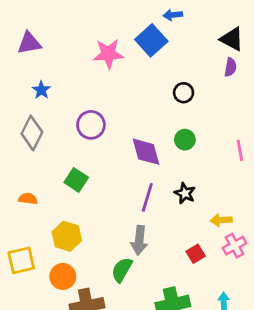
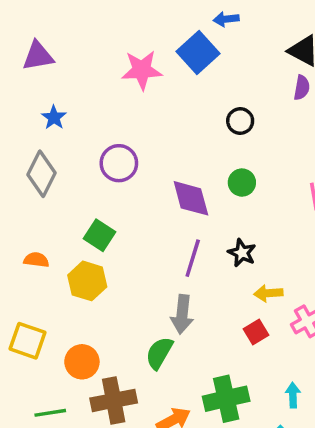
yellow arrow: (221, 220) -> (268, 293), moved
yellow hexagon: (67, 236) -> (87, 281), moved
yellow square: (21, 260) -> (27, 341), turned 32

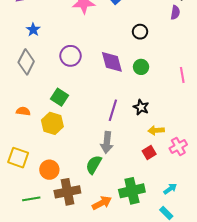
purple diamond: (191, 198) -> (112, 62), moved
cyan arrow: (293, 395) -> (170, 189), turned 56

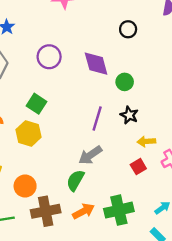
green circle: (141, 67) -> (125, 82), moved
gray arrow: (107, 142) -> (90, 155), turned 50
orange arrow: (102, 203) -> (83, 211), moved

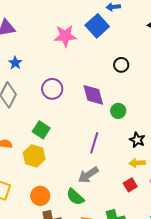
black star: (129, 115) -> (137, 140), moved
green semicircle: (75, 180) -> (75, 197), turned -78
orange circle: (25, 186) -> (40, 196), moved

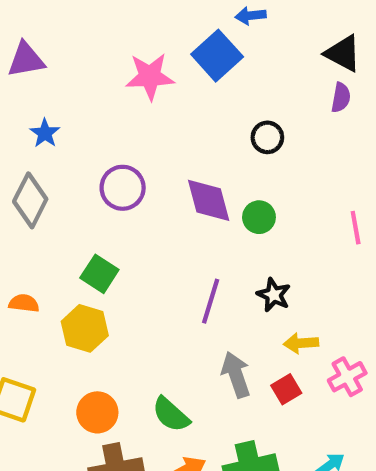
green circle: (118, 111) -> (259, 217), moved
black star: (137, 140) -> (274, 295), moved
gray arrow: (88, 175) -> (236, 375), moved, turned 105

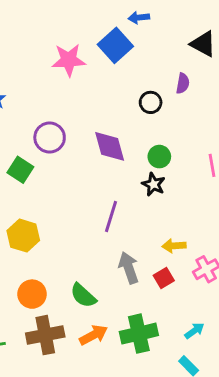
purple semicircle: (341, 97) -> (183, 83), moved
green circle: (259, 217) -> (159, 157), moved
green square: (99, 274) -> (20, 170), moved
black star: (274, 295) -> (153, 184), moved

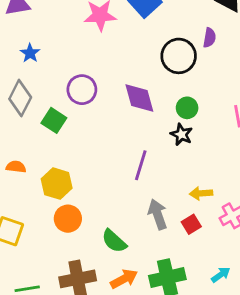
black circle: (151, 102) -> (179, 56), size x1.6
orange circle: (32, 294) -> (68, 219), moved

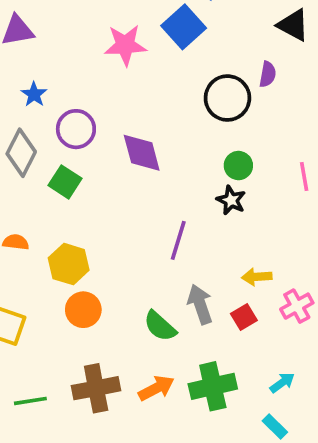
purple circle: (82, 90) -> (76, 129), moved
purple diamond: (139, 98) -> (142, 153), moved
green semicircle: (114, 241) -> (160, 326), moved

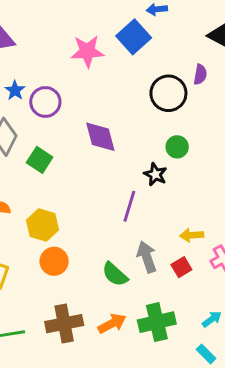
purple circle: (76, 129) -> (45, 102), moved
black star: (231, 200) -> (155, 174), moved

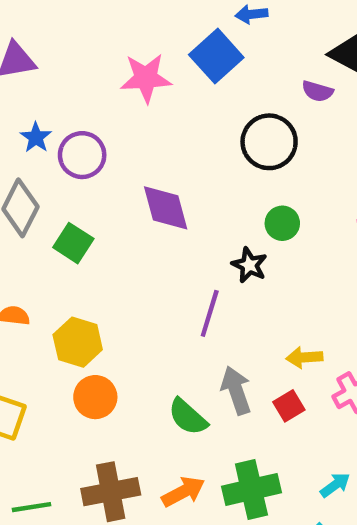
purple semicircle: (200, 74) -> (318, 91), moved, turned 96

